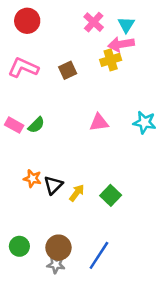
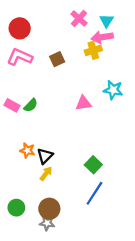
red circle: (27, 21) -> (20, 28), moved
cyan star: (145, 122) -> (113, 90), moved
yellow arrow: (77, 193) -> (46, 174), moved
blue line: (99, 255) -> (94, 193), moved

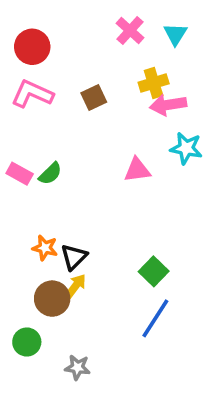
pink arrow: (102, 37) -> (168, 105), moved
brown circle: (49, 209) -> (52, 299), moved

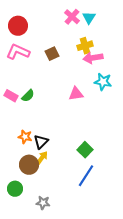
cyan triangle: (175, 34) -> (89, 18), moved

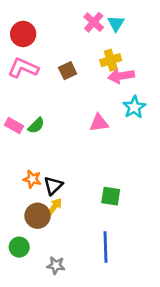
cyan star: (103, 82) -> (134, 107), turned 30
green square: (85, 150) -> (111, 196), turned -35
blue line: (86, 176) -> (105, 247), moved, turned -35

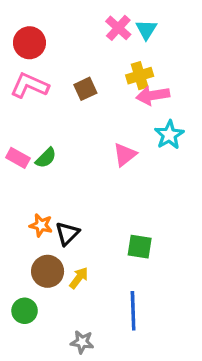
pink triangle: (99, 123) -> (125, 155), turned -30
yellow arrow: (55, 207) -> (79, 278), moved
gray star: (56, 265) -> (82, 342), moved

